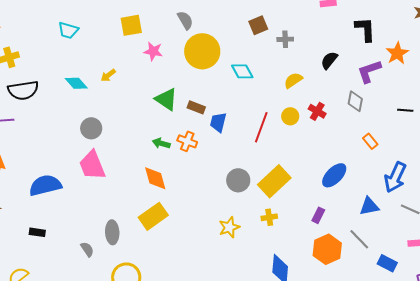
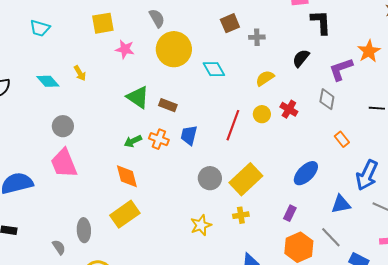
black L-shape: (365, 29) -> (321, 22), moved
yellow arrow: (108, 75) -> (80, 73), turned -84
blue trapezoid: (218, 122) -> (189, 135), moved
green arrow: (161, 143) -> (133, 141), turned -42

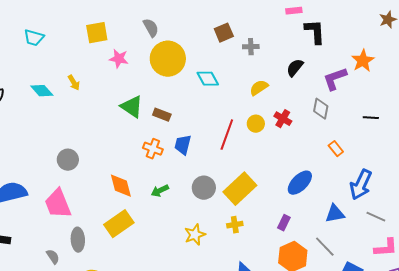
gray circle: (63, 126) -> (68, 160), moved
green arrow: (133, 141) -> (160, 191), moved
pink trapezoid: (64, 163) -> (58, 204), moved

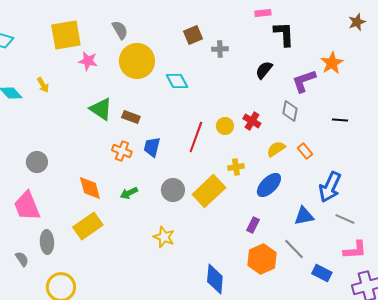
yellow square: (97, 33) -> (66, 35), size x1.4
yellow semicircle: (259, 88) -> (276, 149), moved
yellow cross: (235, 225) -> (236, 167), moved
yellow star: (195, 235) -> (164, 237), turned -30

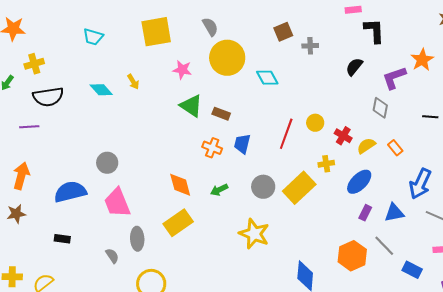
pink star: (88, 61) -> (182, 70), moved
red cross: (252, 121) -> (343, 136), moved
gray circle: (37, 162) -> (107, 163), moved
purple rectangle: (253, 225) -> (365, 213), moved
yellow star: (164, 237) -> (254, 234), size x1.4

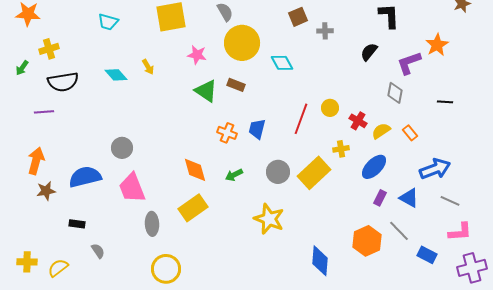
brown rectangle: (221, 114) -> (236, 85), moved
blue arrow: (420, 184) -> (435, 169), turned -136
blue triangle: (394, 213) -> (409, 198), turned 40
brown star: (16, 214) -> (46, 191), moved
gray semicircle: (112, 256) -> (98, 251), moved

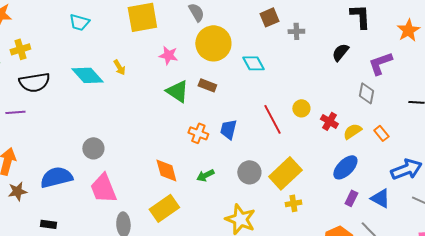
orange star: (437, 45) -> (408, 30), moved
cyan diamond: (116, 75) -> (87, 75), size x1.4
red line: (301, 119) -> (272, 119), turned -48
yellow cross: (341, 149) -> (293, 203), moved

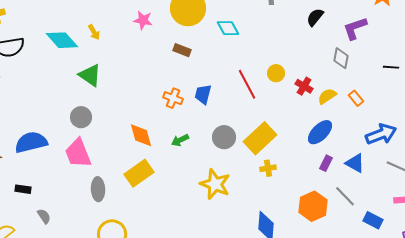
green triangle: (177, 91) -> (90, 75), moved
gray circle: (93, 148) -> (81, 117), moved

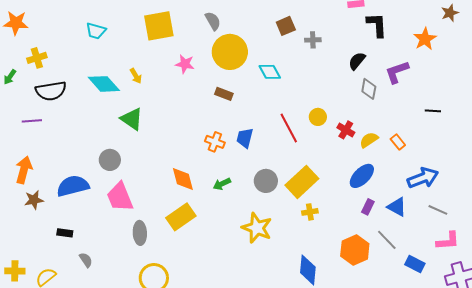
gray diamond: (341, 58) -> (369, 89), moved
gray circle: (81, 117) -> (110, 160), moved

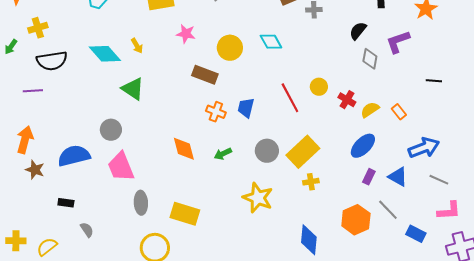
yellow circle: (230, 52) -> (230, 48), moved, size x0.7
brown rectangle: (224, 94) -> (205, 75), moved, size x1.4
brown star: (34, 200) -> (35, 170), turned 30
yellow rectangle: (181, 217) -> (185, 214), moved, turned 52

